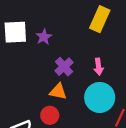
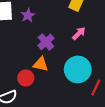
pink arrow: (98, 67) -> (79, 33), moved, turned -128
red circle: (50, 115) -> (26, 78), moved

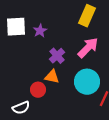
pink arrow: (79, 33) -> (88, 48), size x1.6

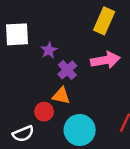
purple star: (40, 31) -> (49, 50), moved
pink arrow: (88, 48) -> (105, 60), turned 35
cyan circle: (87, 82) -> (80, 130), moved

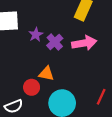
purple cross: (67, 70) -> (55, 42), moved

